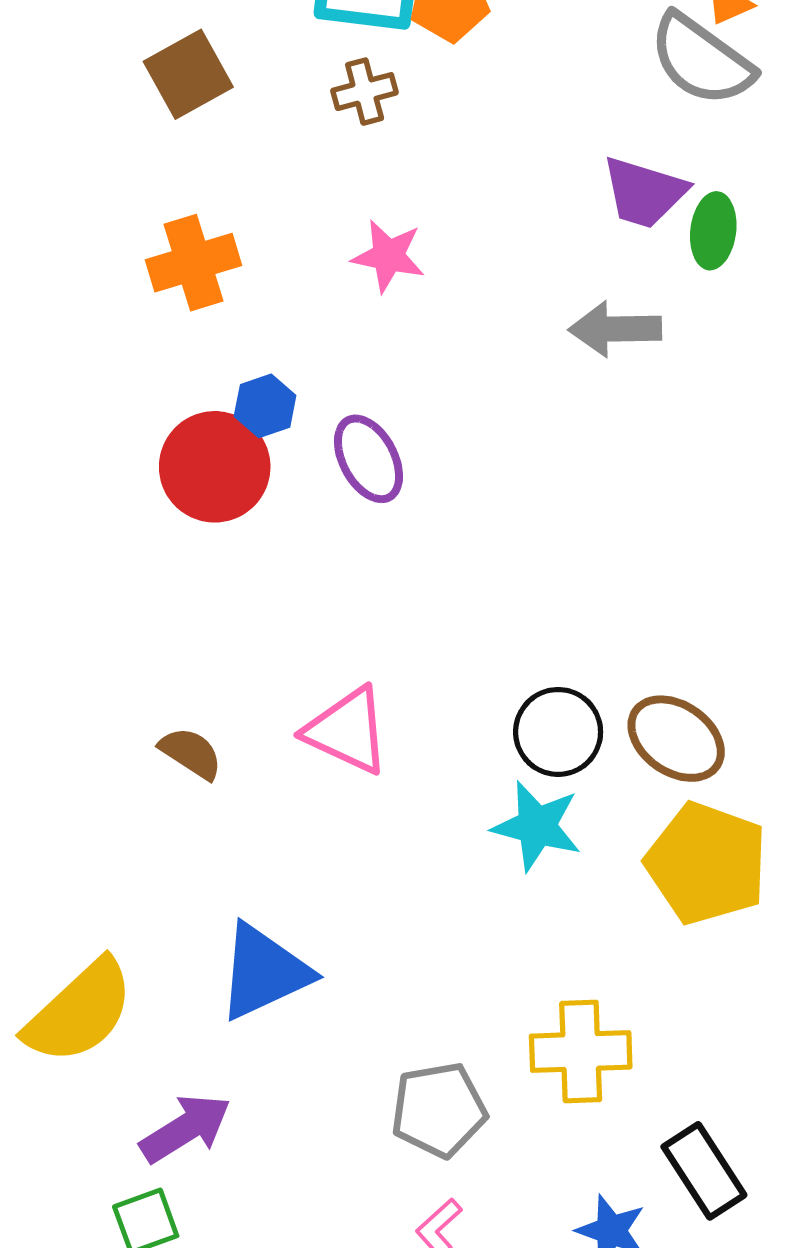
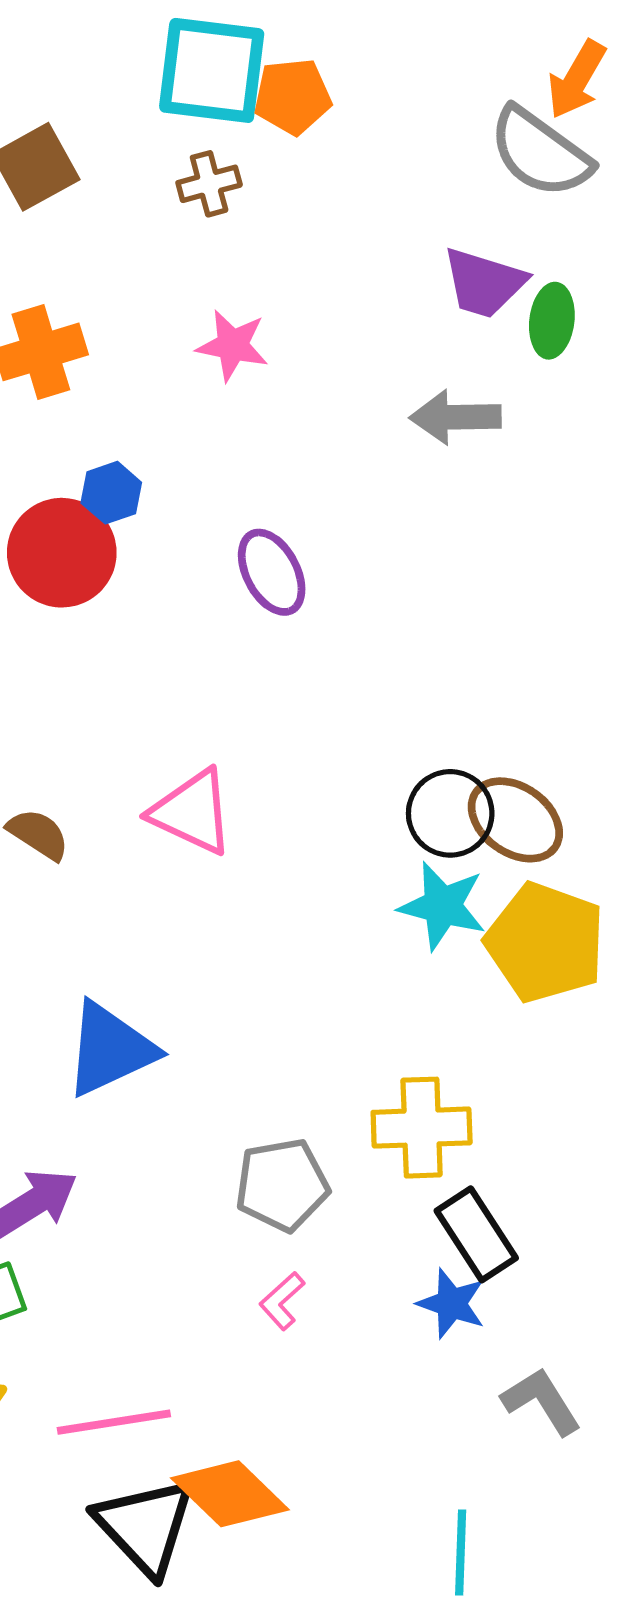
purple ellipse: (368, 459) -> (272, 572), moved
black circle: (558, 732) -> (450, 813), moved
cyan star: (537, 826) -> (442, 906), moved
black rectangle: (704, 1171) -> (476, 1234), moved

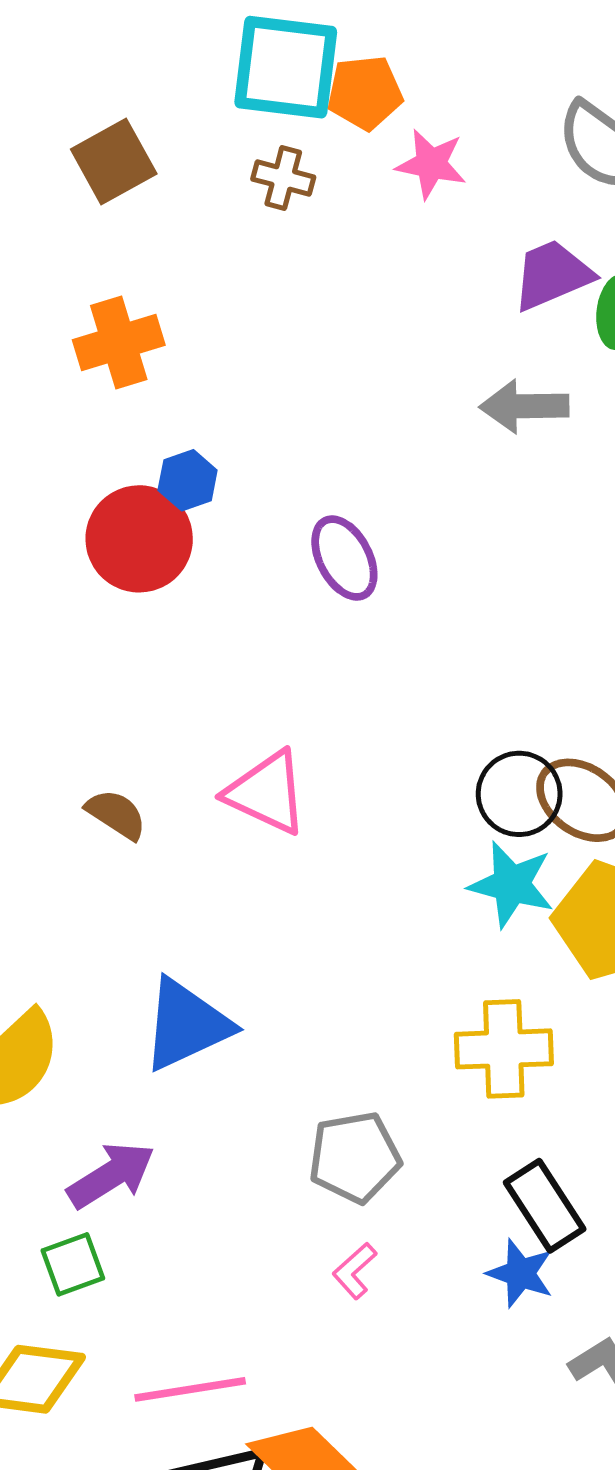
brown cross: (209, 184) -> (283, 178), turned 30
purple trapezoid: (484, 283) -> (552, 275), turned 140
pink star: (233, 345) -> (431, 164), moved
yellow cross: (422, 1128) -> (504, 1049), moved

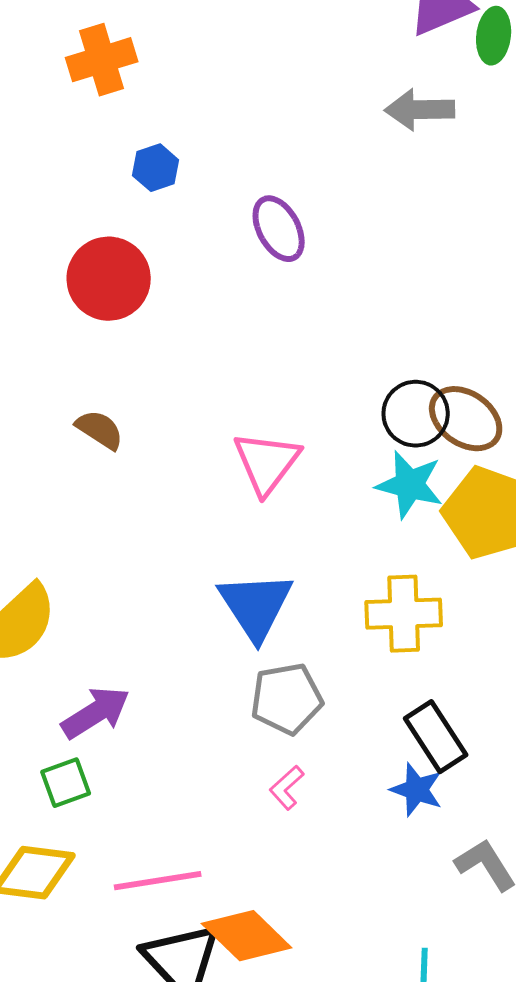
red circle: (139, 539) -> (109, 279), moved
pink triangle: (267, 793) -> (267, 463), moved, turned 42
blue triangle: (186, 1025) -> (256, 606), moved, turned -38

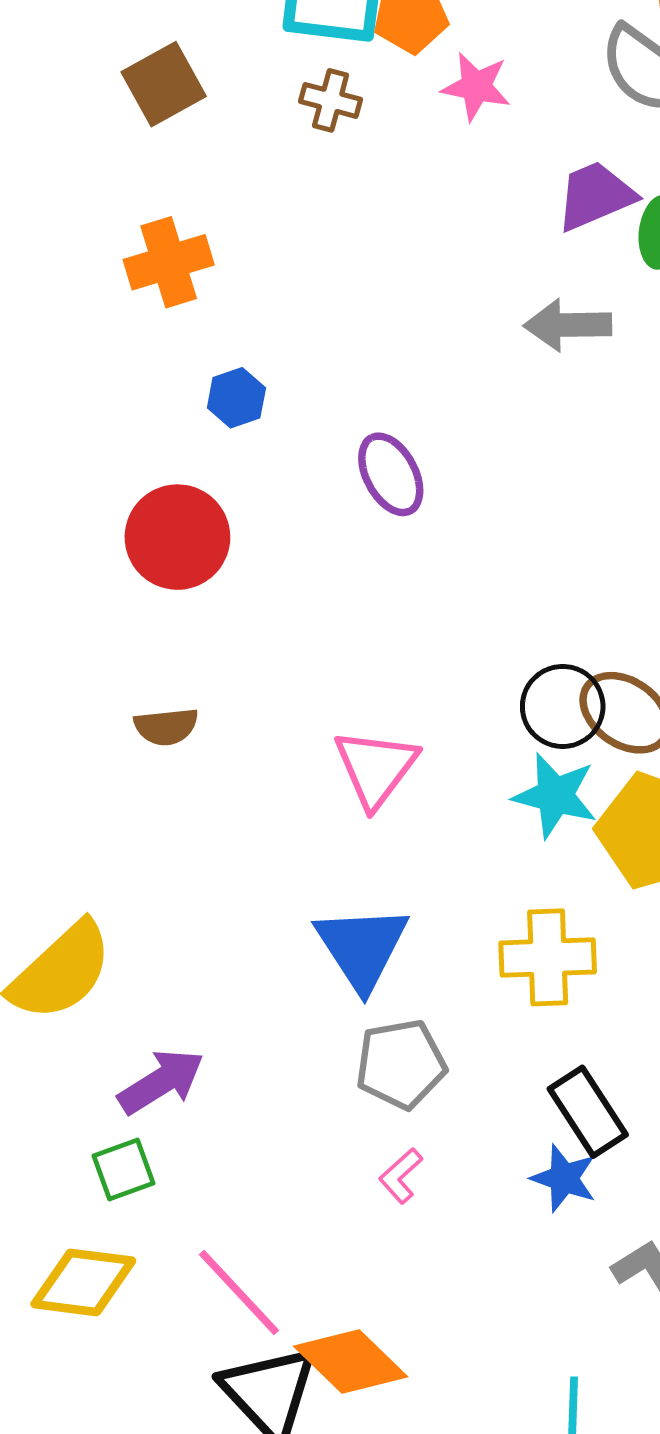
brown semicircle: (100, 430) -> (166, 727), turned 141
pink line: (158, 881) -> (239, 1292), turned 56

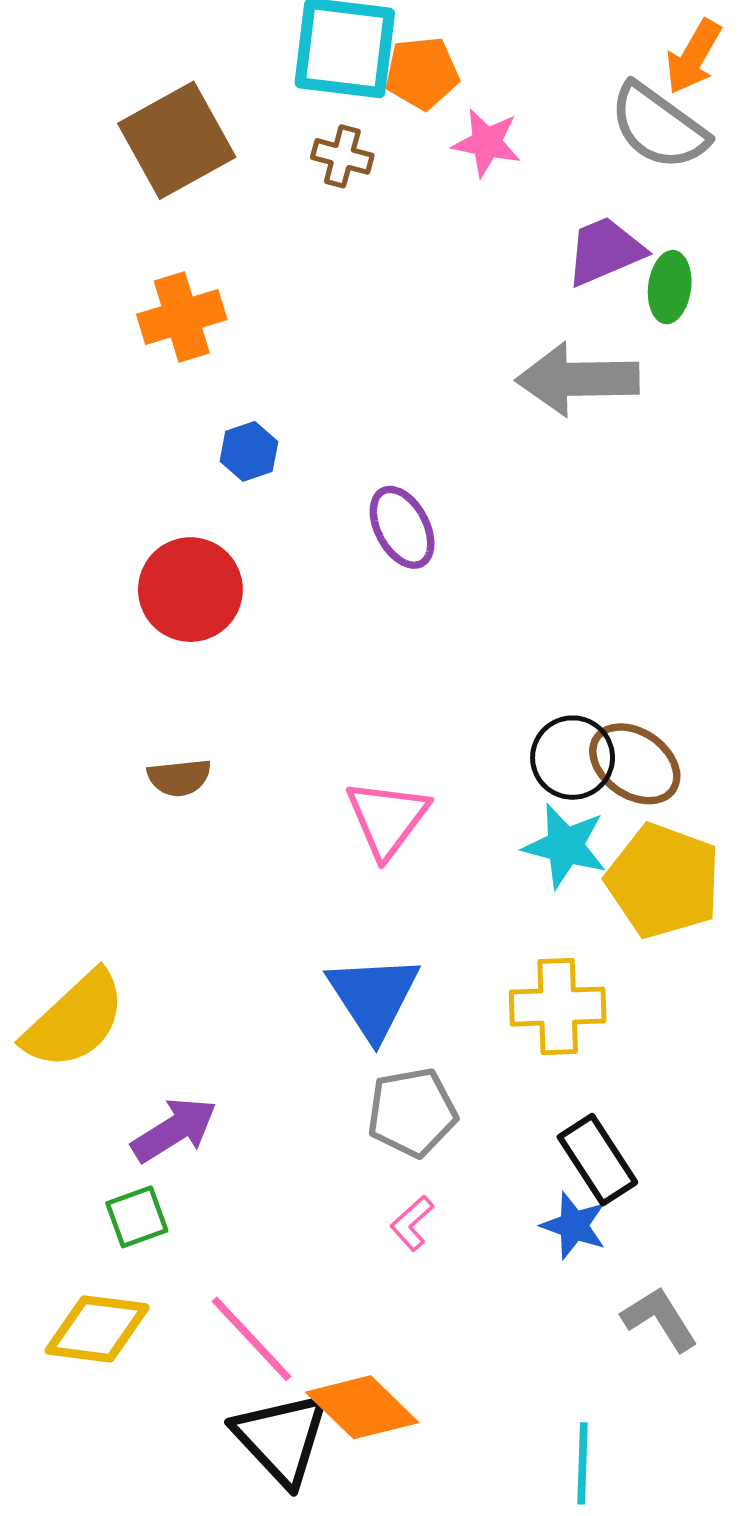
brown square: (164, 84) -> (177, 140), size x1.4
gray arrow: (568, 325) -> (578, 379), size x1.4

